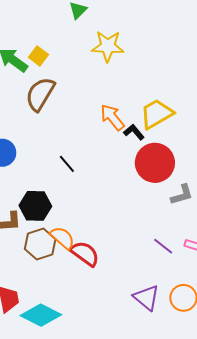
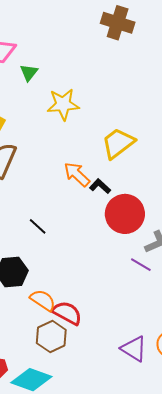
yellow trapezoid: (157, 114) -> (118, 143), moved
brown hexagon: (40, 244) -> (51, 337), moved
purple line: (163, 246) -> (141, 265), moved

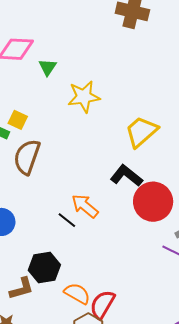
orange arrow: (77, 174) -> (85, 206), moved
black L-shape: (100, 186) -> (126, 176), size x1.5
red semicircle: (67, 313) -> (102, 304), turned -84

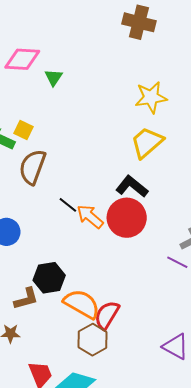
yellow star: (84, 97) -> (151, 97), moved
red circle: (153, 202) -> (127, 218), moved
black line: (67, 220) -> (68, 205), moved
orange semicircle: (77, 293) -> (82, 304), size x1.4

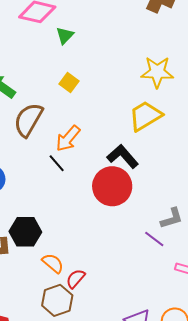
yellow square: (23, 130) -> (69, 82), moved
orange arrow: (90, 216) -> (68, 138), moved, turned -100
orange semicircle: (82, 304) -> (53, 263), size x0.6
red semicircle: (107, 315) -> (76, 279), size x0.7

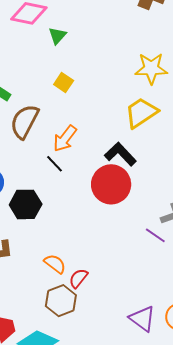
black hexagon: (25, 232) -> (26, 204), moved

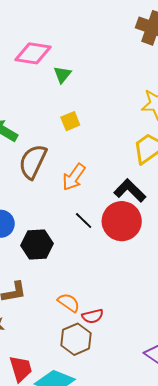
yellow square: (64, 83) -> (70, 121), turned 36
black line: (55, 164) -> (84, 221), moved
red semicircle: (78, 278) -> (93, 316), turned -140

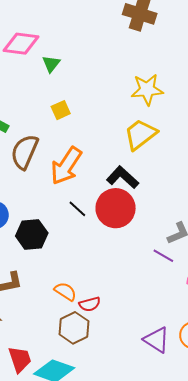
orange arrow: (74, 177) -> (66, 166), size x1.4

